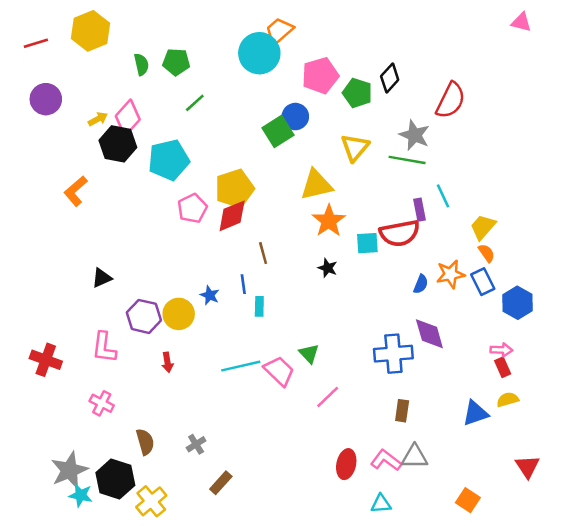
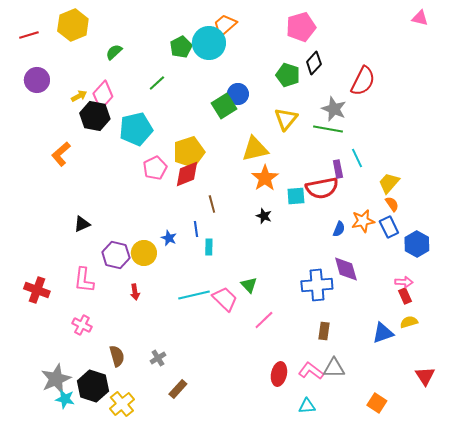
green pentagon: (176, 62) -> (181, 47), moved, turned -30
green semicircle: (141, 64) -> (114, 52), turned -120
pink pentagon: (320, 76) -> (301, 27), moved

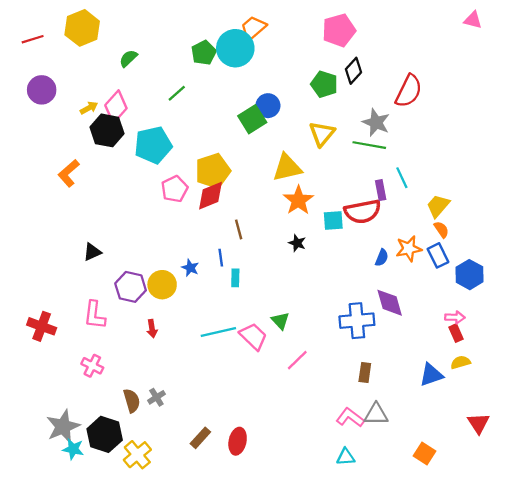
gray cross: (158, 358) -> (156, 397), moved
red ellipse: (279, 374) -> (238, 441), moved

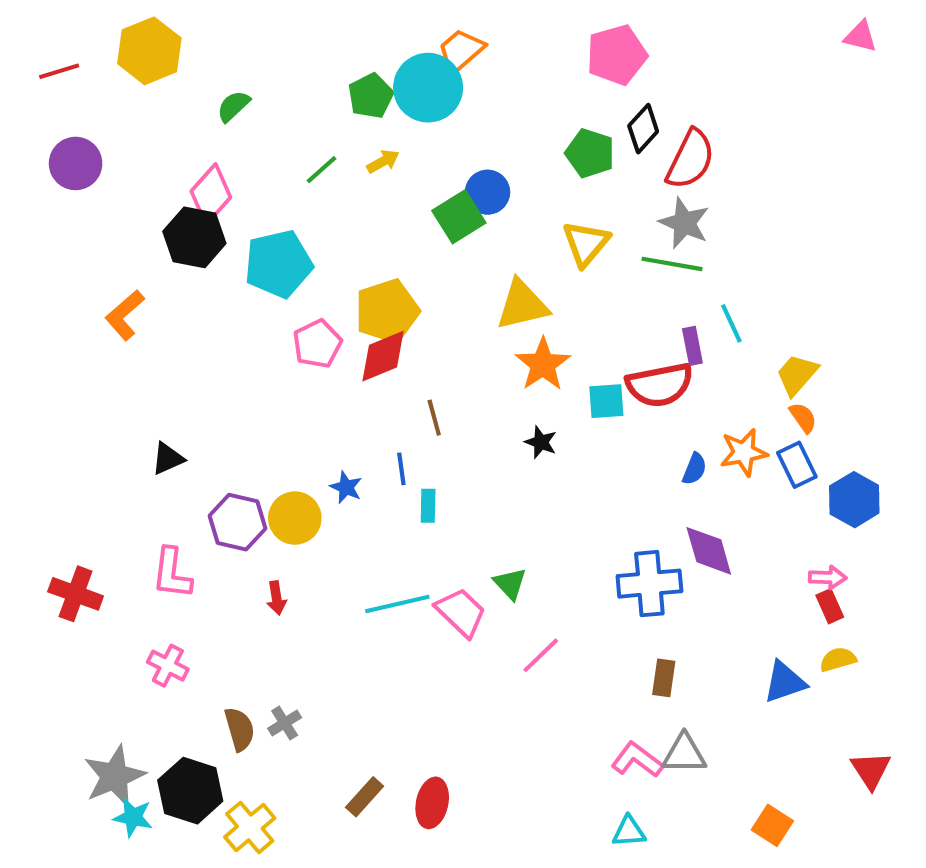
red semicircle: (409, 91) -> (690, 159), moved
yellow arrow: (89, 108) -> (383, 161), moved

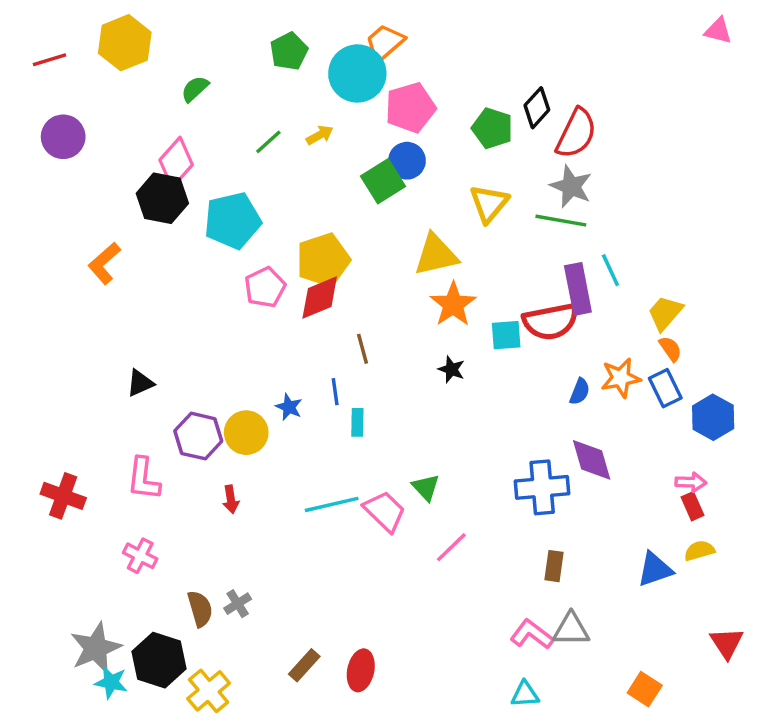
pink pentagon: (617, 55) -> (410, 108), moved
green pentagon: (371, 96) -> (289, 51), moved
purple rectangle: (692, 346) -> (578, 289), size x1.6

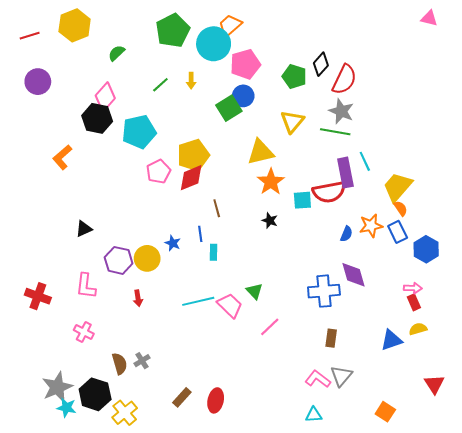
green pentagon: (289, 51) -> (173, 31), size x1.5
yellow arrow: (320, 135) -> (191, 81), turned 119
yellow trapezoid: (665, 313) -> (398, 187), size x1.4
gray triangle: (571, 629) -> (341, 376), turned -50

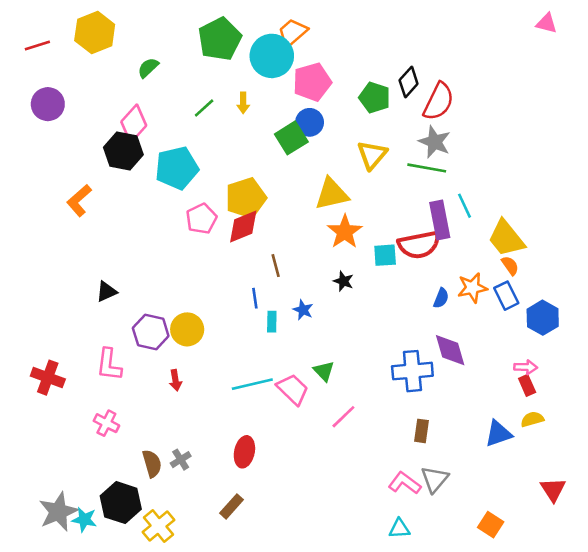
yellow trapezoid: (398, 187) -> (506, 238), turned -80
blue star: (173, 243) -> (303, 310), moved
gray star: (57, 387) -> (58, 512), moved
red ellipse: (216, 400) -> (244, 452), moved

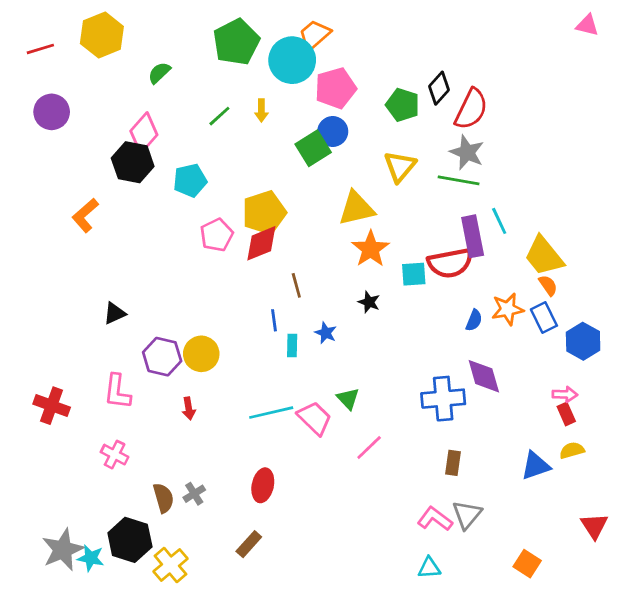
cyan pentagon: (177, 168) -> (190, 180), size x0.7

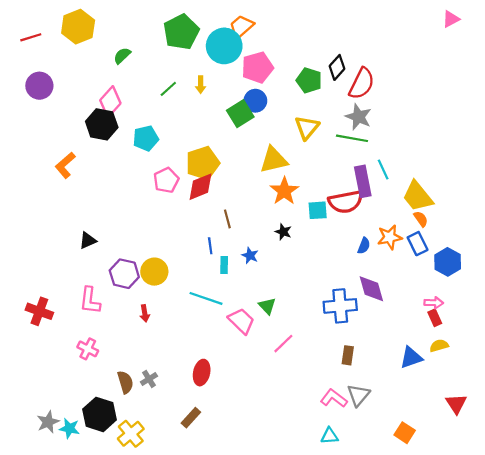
pink triangle: (587, 25) -> (451, 19), turned -42
cyan line: (271, 413) -> (206, 298), moved, turned 32
gray star: (63, 550) -> (48, 422), size x0.7

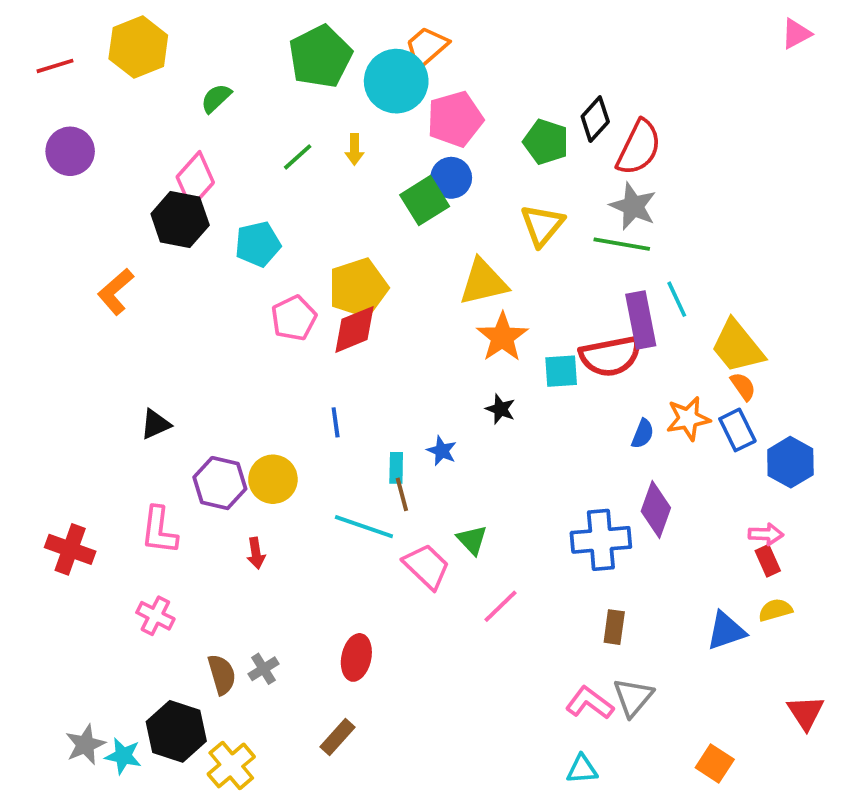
brown line: (227, 219) -> (402, 494), moved
blue line: (210, 246) -> (336, 422), moved
purple diamond: (371, 289) -> (656, 510), turned 36

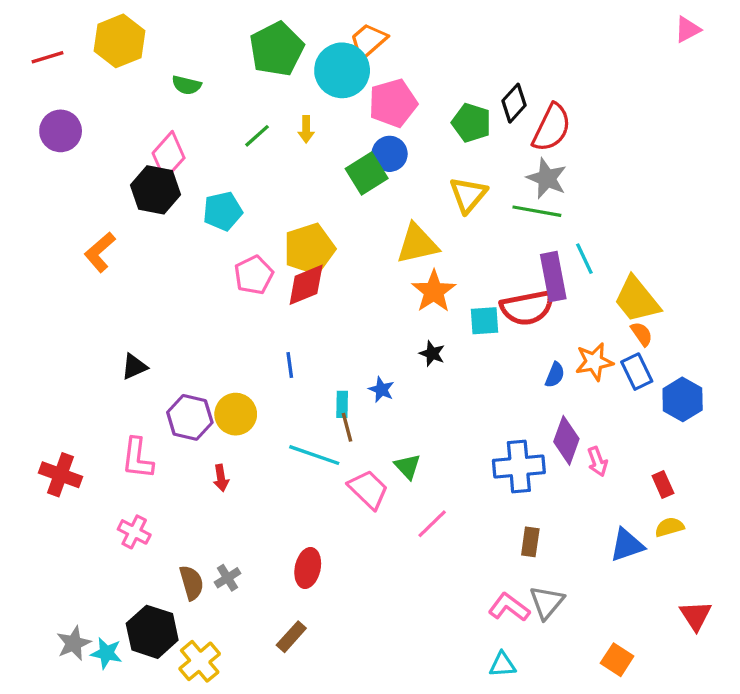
green semicircle: (216, 98) -> (187, 85), turned -124
pink arrow: (766, 534) -> (597, 462), moved, turned 68

